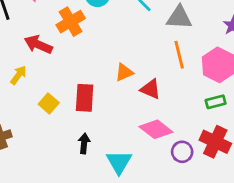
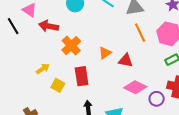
orange cross: (71, 22) -> (71, 46), moved
red arrow: (38, 45) -> (49, 26), moved
yellow arrow: (18, 75) -> (43, 69), moved, turned 32

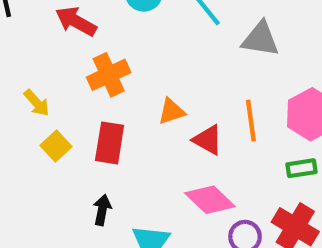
orange line: (140, 33) -> (251, 121), moved
yellow arrow: (43, 69) -> (37, 103), turned 64

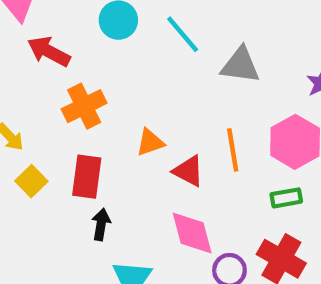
pink diamond: (210, 200) -> (192, 233), turned 33
black arrow: (102, 210) -> (101, 224), moved

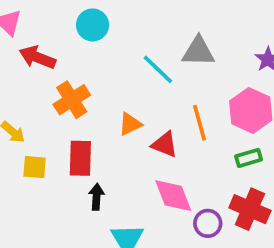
cyan line: (183, 34) -> (158, 69), moved
yellow square: (31, 181) -> (35, 167), turned -35

